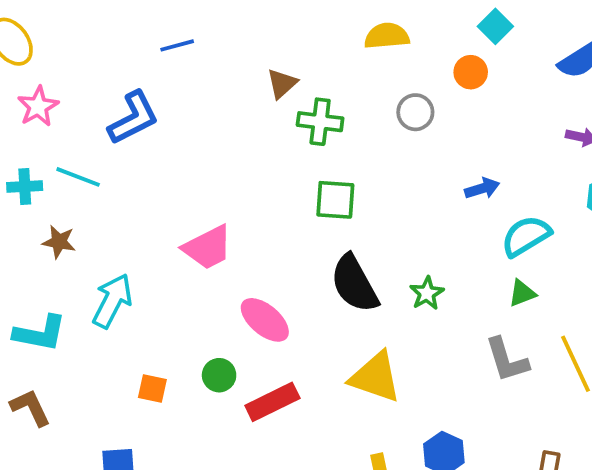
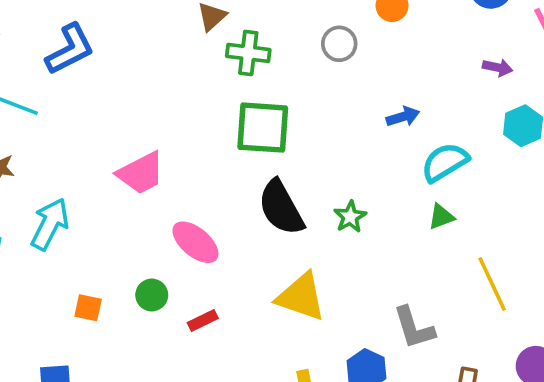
green square: (335, 200) -> (263, 128), size x1.4
gray L-shape: (507, 360) -> (414, 328), moved
red rectangle: (272, 402) -> (203, 320), size x0.6

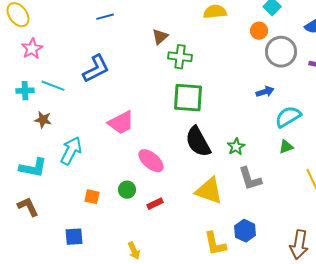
gray circle: (339, 44) -> (281, 52), moved, size x1.6
blue L-shape: (70, 49) -> (96, 69), moved
gray L-shape: (414, 328) -> (250, 179), moved

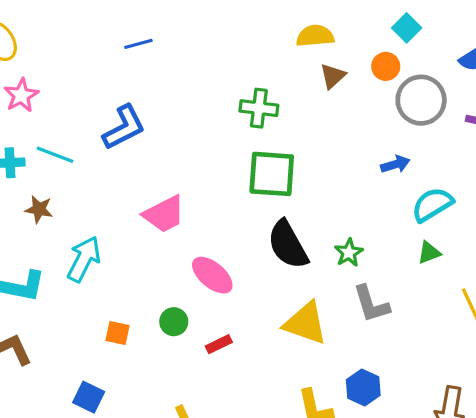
brown triangle: (160, 37) -> (333, 76), moved
blue square: (74, 237) -> (89, 397), turned 30

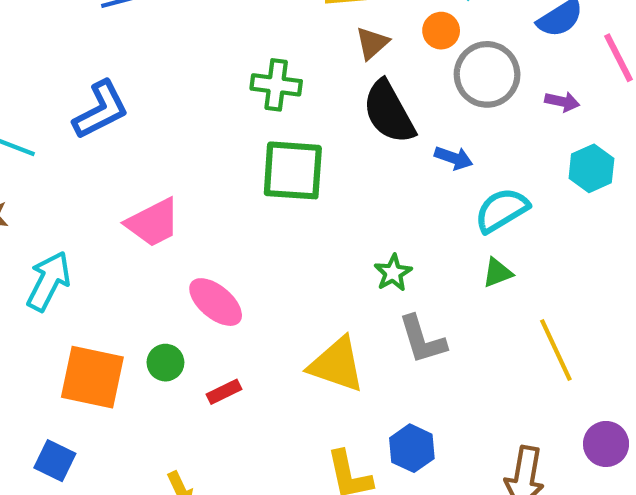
blue arrow: (395, 164) -> (454, 158), turned 36
black semicircle: (288, 245) -> (389, 112), moved
orange square: (118, 333) -> (92, 377), size x2.0

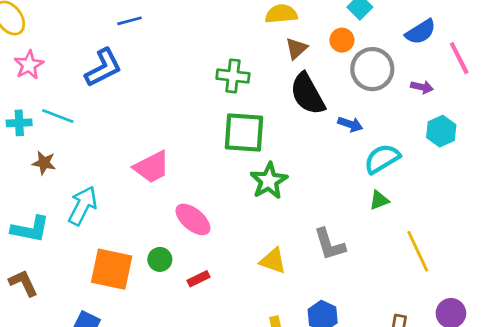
blue L-shape: (101, 110) -> (103, 68), moved
green star: (393, 273) -> (269, 181), moved, size x1.5
yellow triangle: (337, 365) -> (273, 261), size x0.7

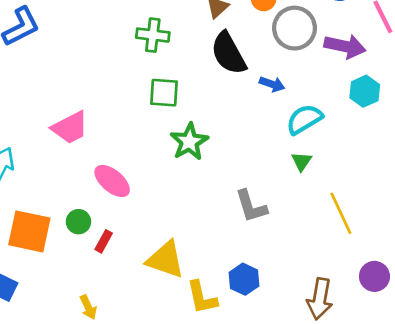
purple arrow: (422, 87) -> (345, 46), size x1.8
green square: (244, 133) -> (164, 93), size x0.7
green triangle: (379, 200) -> (302, 161), turned -35
yellow triangle: (273, 261) -> (165, 260), moved, size x1.4
red rectangle: (198, 279) -> (104, 241), moved, turned -35

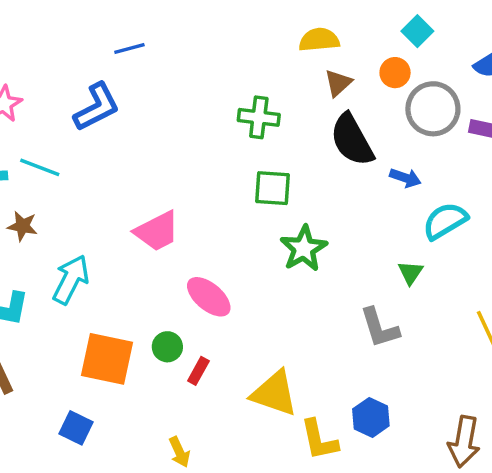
green triangle: (302, 161) -> (411, 273), moved

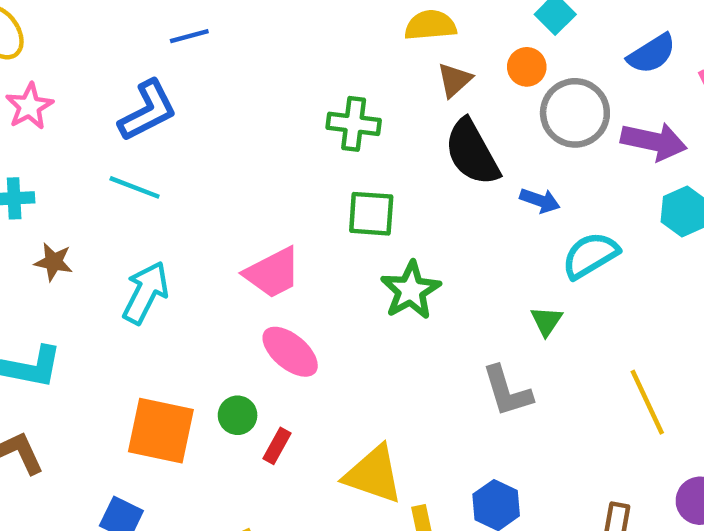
cyan line: (40, 167) -> (135, 187), moved
pink trapezoid: (157, 231) -> (273, 273), moved
cyan arrow: (71, 280) -> (146, 293), moved

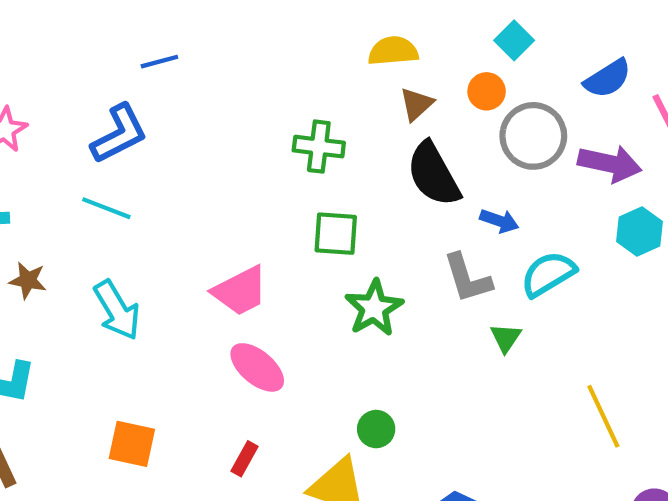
cyan arrow: (146, 293) -> (117, 310), turned 122
gray L-shape: (507, 391) -> (467, 278), moved
green circle: (238, 415) -> (376, 429), moved
orange square: (161, 431) -> (132, 444), size x0.7

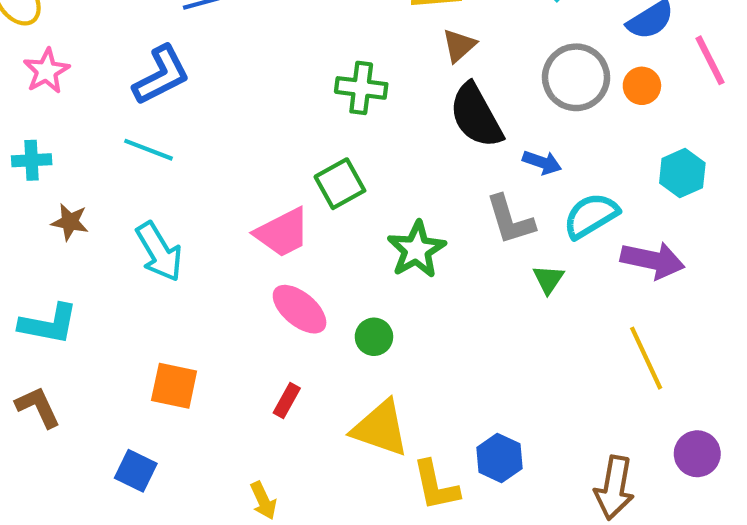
orange circle: (487, 91) -> (642, 86), moved
purple arrow: (610, 164) -> (653, 260), moved
green square: (336, 234) -> (340, 184), moved, turned -33
green circle: (376, 429) -> (374, 337), moved

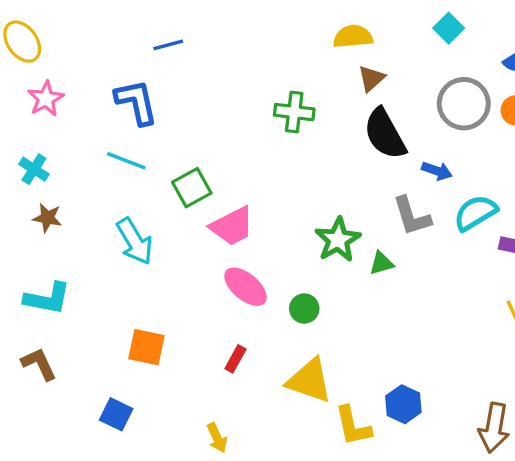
blue L-shape: (161, 75) -> (136, 102), turned -75
cyan cross: (32, 160) -> (34, 169), turned 36
green square: (340, 184) -> (192, 188), moved
brown star: (70, 222) -> (47, 218), moved
green triangle: (548, 279) -> (381, 263), moved, turned 40

